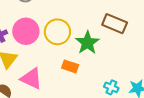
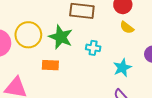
cyan cross: (111, 87) -> (93, 48), moved

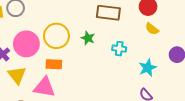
green star: (61, 37) -> (88, 38), size x0.6
orange rectangle: (50, 65) -> (54, 64), moved

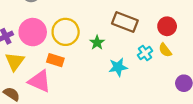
cyan cross: (119, 49) -> (145, 53), moved, turned 32
cyan star: (148, 68) -> (118, 67), moved

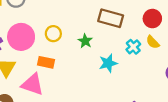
yellow circle: (66, 32) -> (53, 34), size x0.6

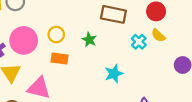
orange rectangle: (46, 62) -> (60, 59), moved
cyan star: (108, 63) -> (114, 74), moved

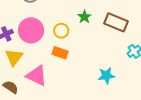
green star: (89, 40) -> (84, 17), moved

